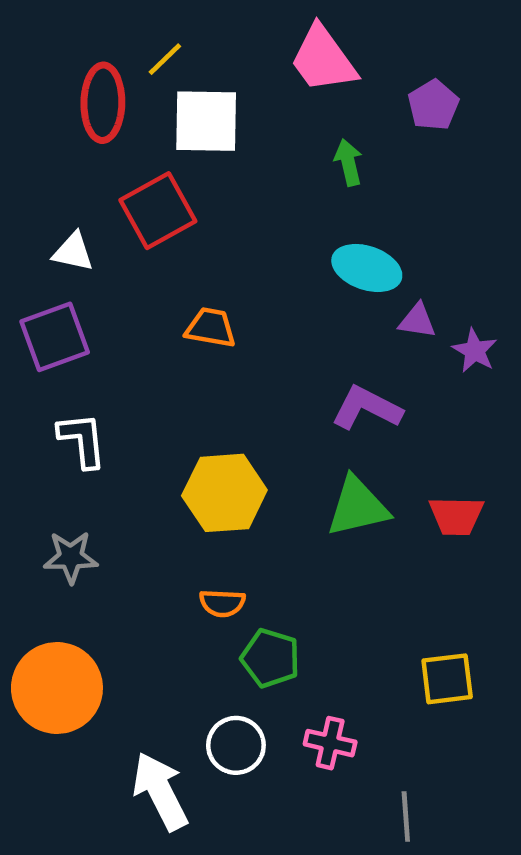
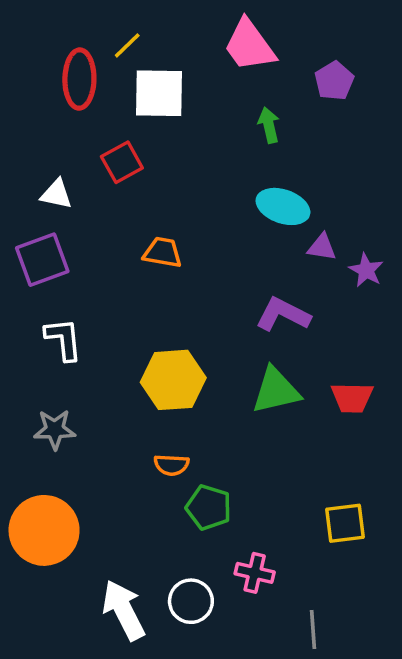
red square: (158, 211) -> (122, 162), size x0.7
white circle: (236, 745) -> (191, 601), moved

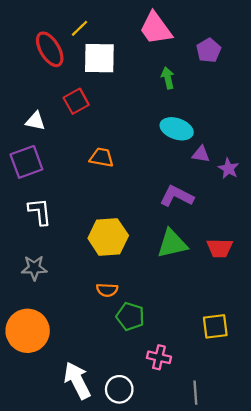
red ellipse: (79, 79) -> (50, 49), turned -32
white circle: (191, 601) -> (119, 389), moved

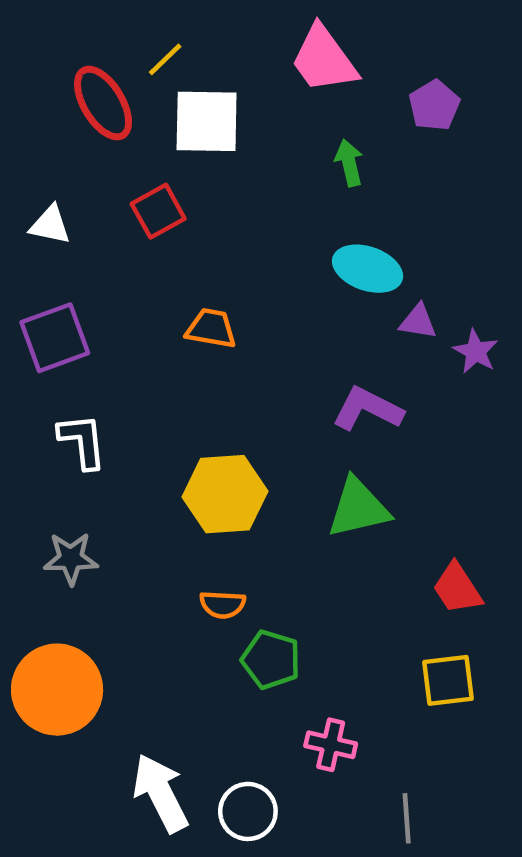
white triangle: (35, 121) -> (50, 225), moved
red trapezoid: (220, 248) -> (457, 588), moved, turned 56

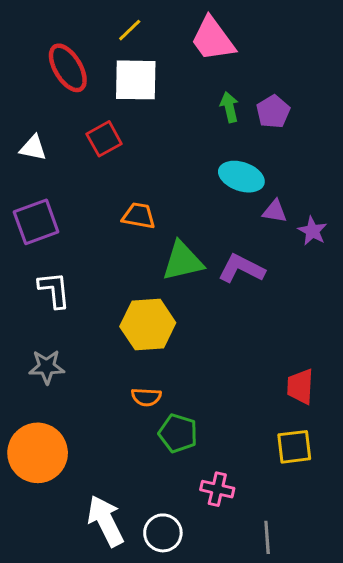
yellow line: (165, 59) -> (130, 30), moved
purple pentagon: (434, 105) -> (273, 112), moved
green triangle: (358, 508) -> (183, 261), moved
red trapezoid: (457, 588) -> (300, 386), turned 36

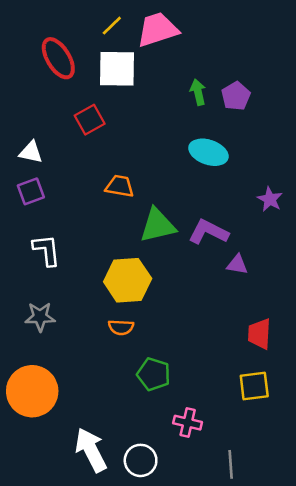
pink trapezoid: (213, 39) -> (158, 30), moved, turned 108
white triangle: (33, 148) -> (31, 152), moved
purple triangle: (275, 211) -> (237, 265), moved
purple square: (36, 222) -> (31, 191), size x0.7
orange semicircle: (146, 397) -> (121, 327), moved

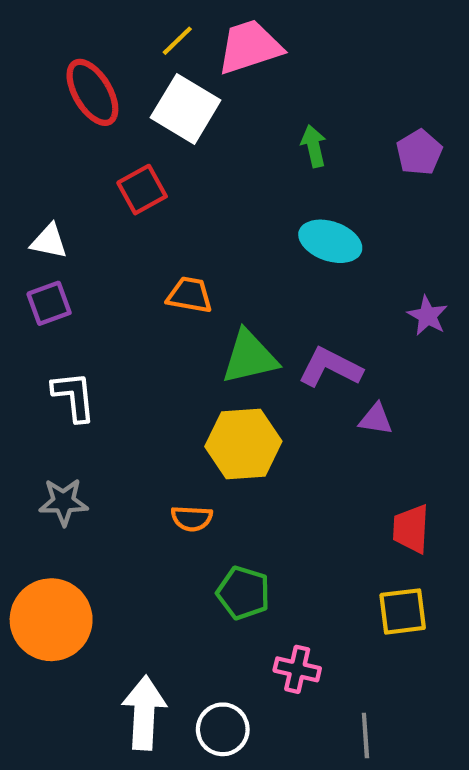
white square: (117, 69) -> (186, 109), turned 30
purple pentagon: (236, 96) -> (419, 152), moved
yellow hexagon: (128, 280) -> (243, 444), moved
white arrow: (91, 450) -> (144, 713), turned 30

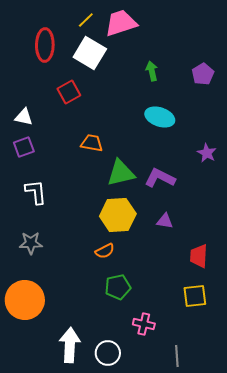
red ellipse: (92, 92) -> (45, 45), turned 32
purple triangle: (376, 419) -> (165, 221), moved
orange semicircle: (192, 518) -> (105, 251), moved, turned -30
green pentagon: (243, 593) -> (118, 287), turned -30

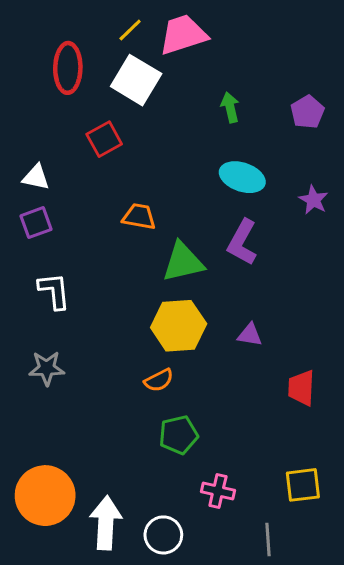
purple star: (207, 153) -> (313, 200), moved
purple L-shape: (160, 178) -> (242, 242), moved, turned -88
yellow square: (195, 296) -> (303, 485), moved
orange circle: (25, 300) -> (45, 496), moved

